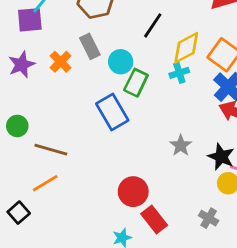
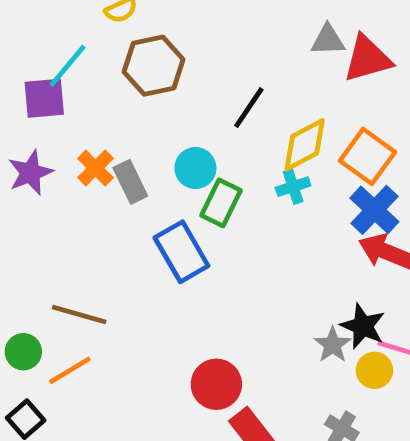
gray rectangle: (90, 46) -> (130, 182), moved
green circle: (17, 126) -> (23, 352), moved
gray star: (181, 146) -> (333, 345), moved

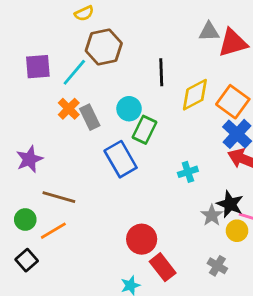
cyan line: (68, 66) -> (74, 72), moved
black line: (249, 108) -> (161, 72), turned -36
purple star: (30, 173) -> (29, 159), moved
cyan cross: (293, 187) -> (188, 172), moved

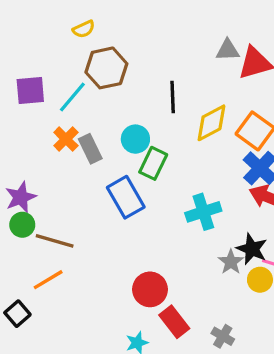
cyan cross: (188, 172) -> (203, 212), size x1.5
green circle: (25, 220) -> (22, 225), moved
gray cross: (217, 266) -> (223, 336), moved

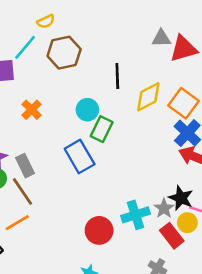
cyan line: (72, 97) -> (25, 47), moved
gray rectangle: (90, 149) -> (25, 166), moved
cyan cross: (203, 212) -> (135, 215), moved
brown line: (55, 241) -> (22, 191), turned 40
red rectangle: (174, 322) -> (172, 236), moved

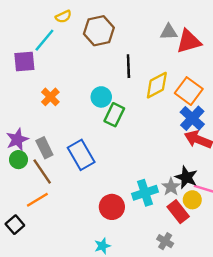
brown hexagon: (64, 53) -> (99, 31), moved
blue rectangle: (80, 156) -> (81, 155), moved

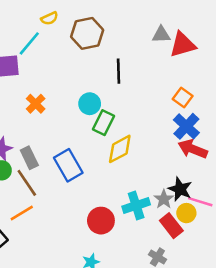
yellow diamond: (157, 85) -> (120, 149), moved
orange square: (189, 91) -> (183, 97), size x0.7

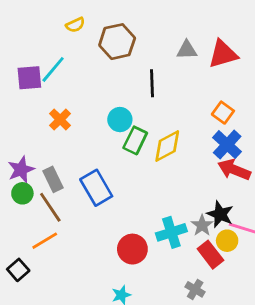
gray triangle: (161, 35) -> (187, 50), moved
cyan line: (29, 43) -> (53, 69), moved
yellow diamond: (120, 149) -> (167, 146), moved

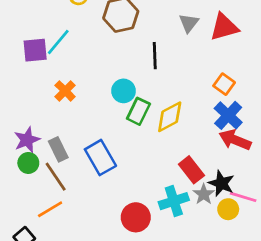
gray triangle: (187, 50) -> (189, 23), turned -50
red rectangle: (210, 255) -> (191, 170), moved

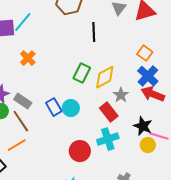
cyan circle: (123, 91) -> (71, 108), moved
gray rectangle: (58, 149) -> (23, 101), turned -30
blue rectangle: (100, 158) -> (54, 107), size x0.7
red rectangle: (191, 170) -> (109, 112), moved
gray star: (204, 194) -> (121, 95), moved

